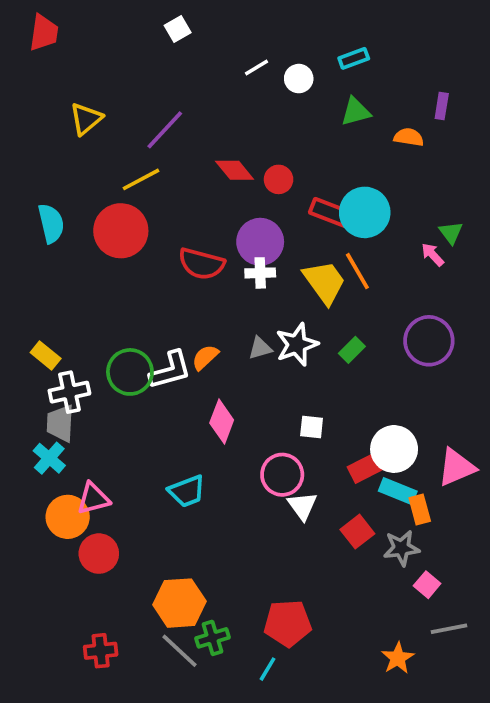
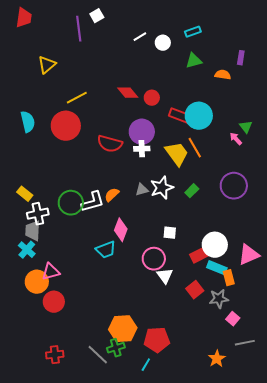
purple line: (165, 130) -> (79, 29), moved, turned -50
cyan trapezoid: (187, 491) -> (106, 250), moved
orange hexagon: (179, 603) -> (123, 329), moved

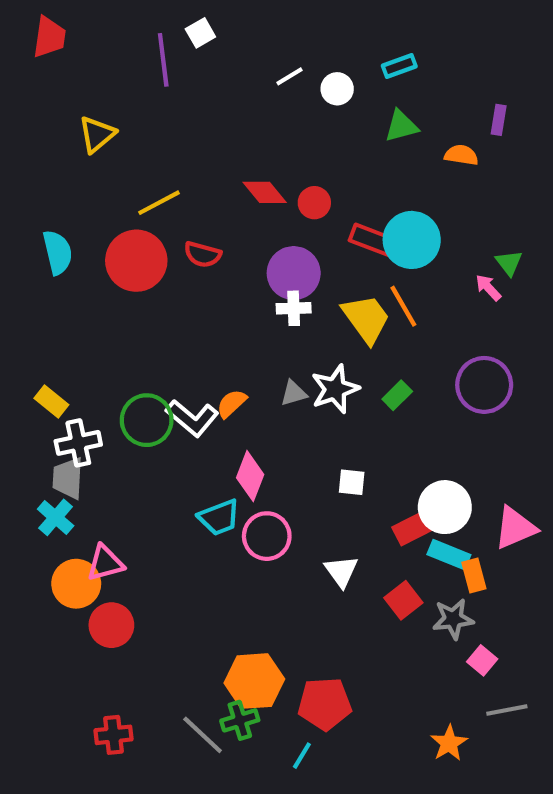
red semicircle: (110, 144) -> (203, 254), moved, size x0.7
white L-shape: (93, 202) -> (192, 418), turned 55
pink circle: (154, 259) -> (267, 536), moved

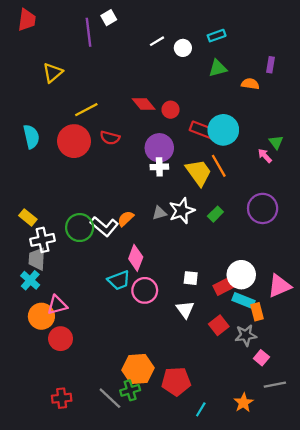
white square: (352, 482) -> (191, 278), moved
cyan line: (302, 756) -> (201, 409), moved

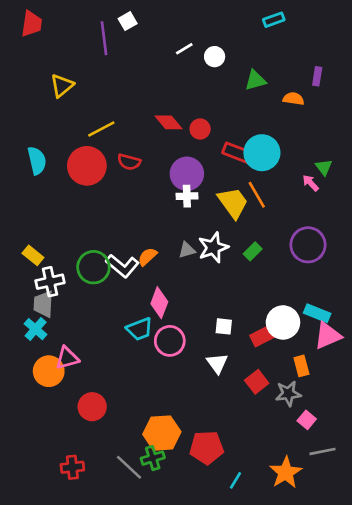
cyan rectangle: (217, 36) -> (274, 20), moved
cyan rectangle: (243, 300) -> (317, 313), moved
red circle: (61, 339) -> (92, 407), moved
orange star: (243, 403) -> (286, 473), size x1.4

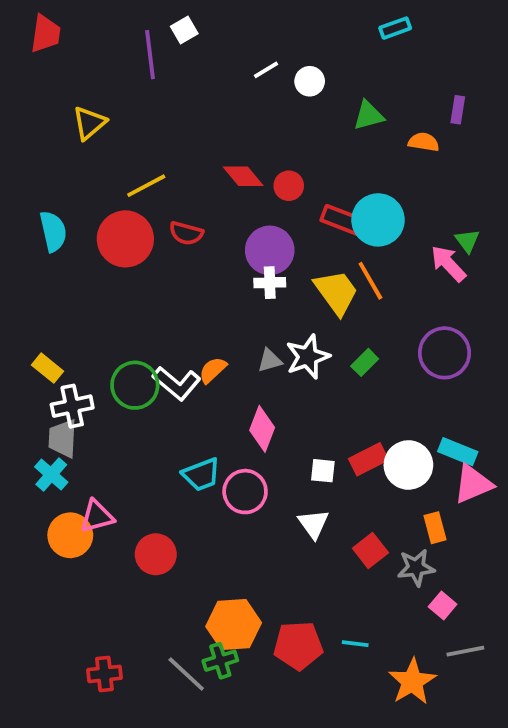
pink arrow: (311, 183) -> (448, 264), size x1.5
pink diamond: (159, 303) -> (262, 429), moved
red rectangle: (263, 336) -> (369, 459), moved
red circle: (92, 407) -> (156, 554), moved
cyan line: (236, 480) -> (355, 644), moved, turned 66

